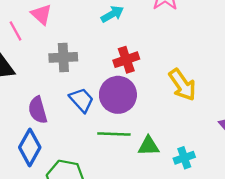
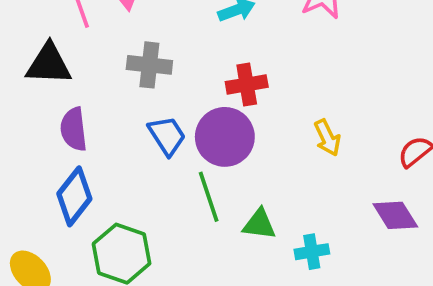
yellow arrow: (182, 85) -> (327, 138), size x0.7
purple semicircle: (38, 110) -> (74, 129), moved
green line: (114, 134) -> (209, 197), turned 60

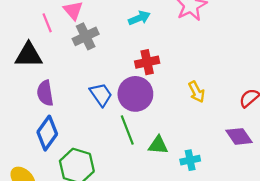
gray cross: (149, 65) -> (86, 36), moved, turned -30

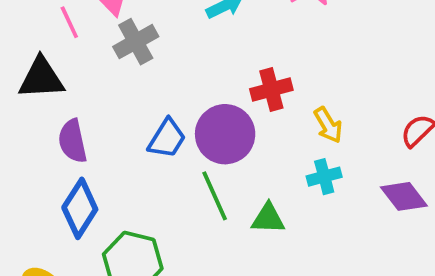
red cross: (147, 62) -> (271, 90), moved
blue trapezoid: (101, 95) -> (167, 139), turned 70
cyan cross: (190, 160) -> (324, 177), moved

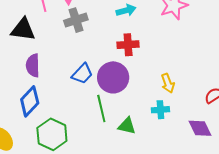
red cross: (271, 90) -> (128, 45), moved

